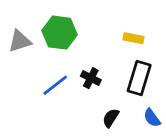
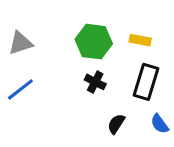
green hexagon: (60, 33) -> (94, 42), moved
blue line: (55, 85) -> (20, 89), moved

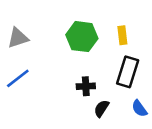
yellow rectangle: (140, 40) -> (122, 35), turned 72
black cross: (95, 82) -> (86, 86), moved, turned -30

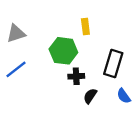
yellow rectangle: (122, 35) -> (85, 26), moved
green hexagon: (82, 37) -> (63, 51), moved

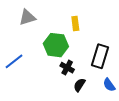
gray triangle: (16, 33) -> (27, 17), moved
black cross: (76, 76) -> (67, 68), turned 32

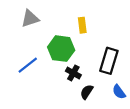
blue line: (14, 61) -> (28, 65), moved

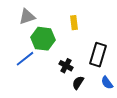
green hexagon: (61, 49) -> (43, 39), moved

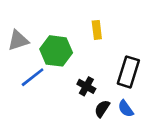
gray triangle: (27, 17) -> (18, 40), moved
blue semicircle: (107, 83) -> (126, 109), moved

